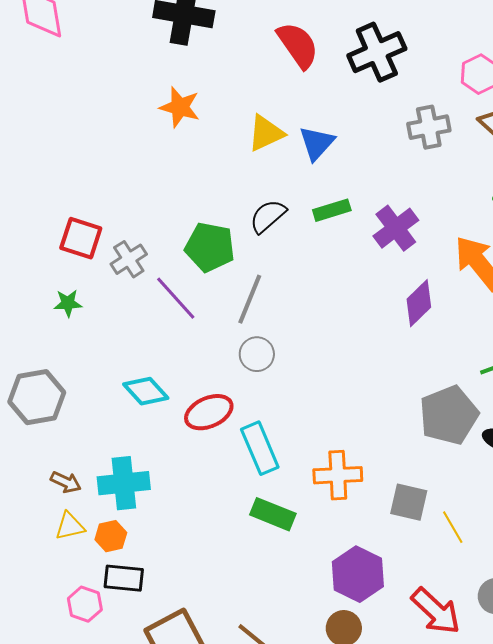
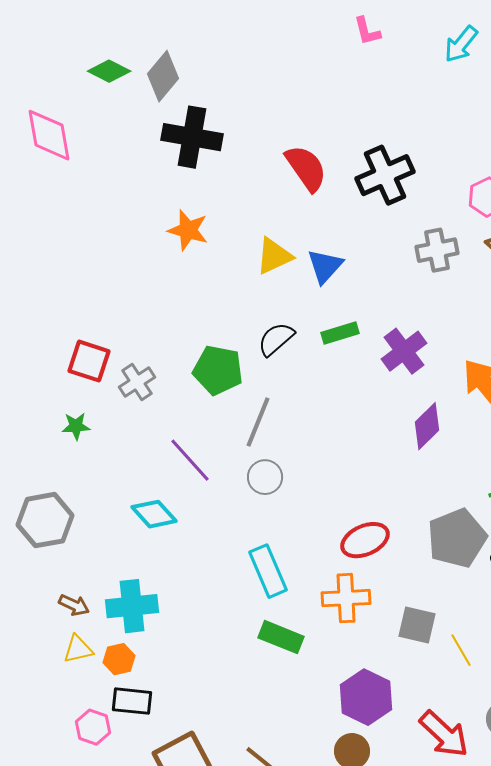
purple line: (176, 298) -> (190, 460), moved
red ellipse: (209, 412) -> (365, 540), moved

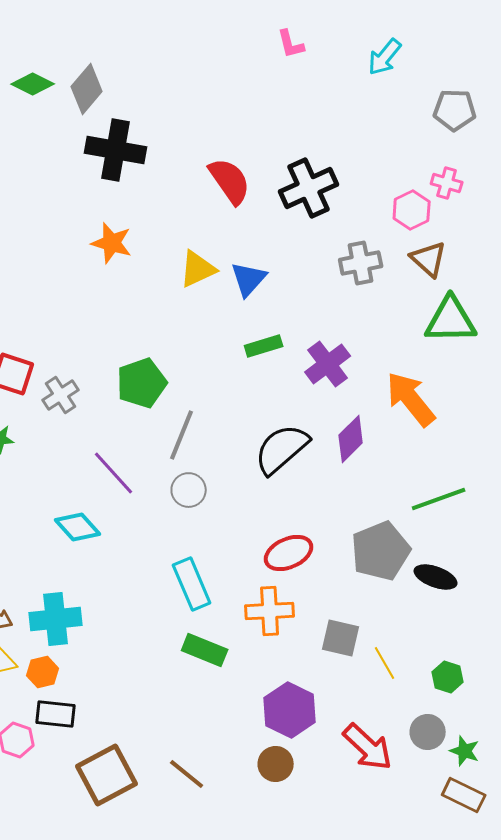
black semicircle: (276, 339) -> (282, 449), moved, size x1.5
green pentagon: (218, 370) -> (142, 383), turned -30

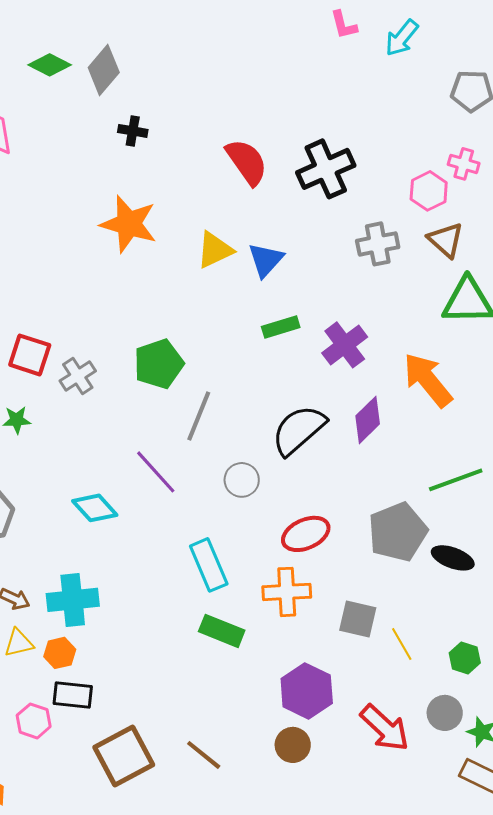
pink L-shape: (291, 44) -> (344, 25), moved
black cross: (116, 150) -> (133, 131), size x0.5
orange star: (112, 243) -> (129, 224), size x1.4
purple line: (114, 473) -> (156, 472), moved
gray circle: (189, 490) -> (242, 480), moved

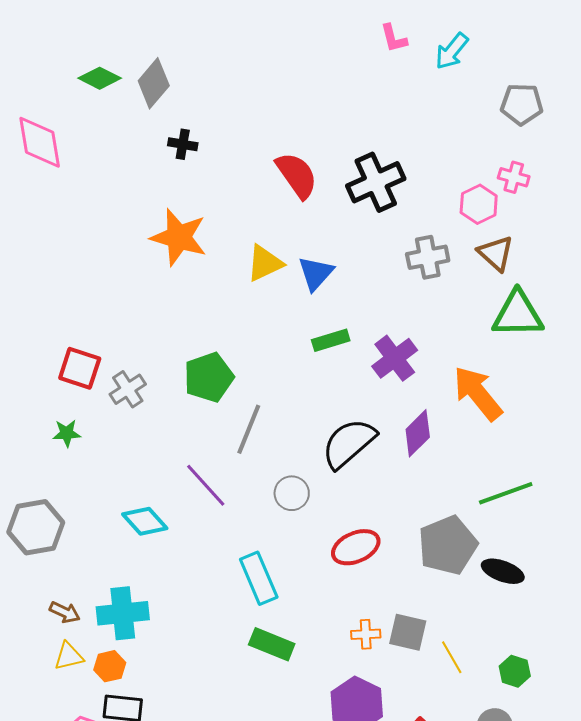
orange cross: (287, 592) -> (366, 634), moved, size x0.6

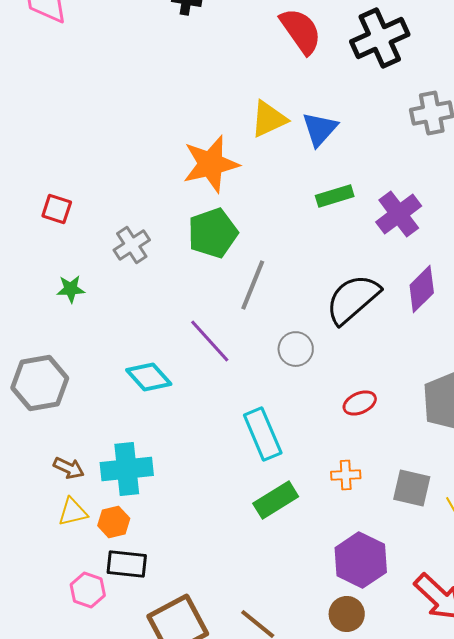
orange star: (179, 237) -> (211, 164), moved, turned -30
red square: (80, 368) -> (57, 209), moved, size x0.7
red ellipse: (356, 547) -> (360, 403), size x0.7
orange cross: (366, 634) -> (346, 475), moved
green rectangle: (272, 644) -> (276, 500), turned -54

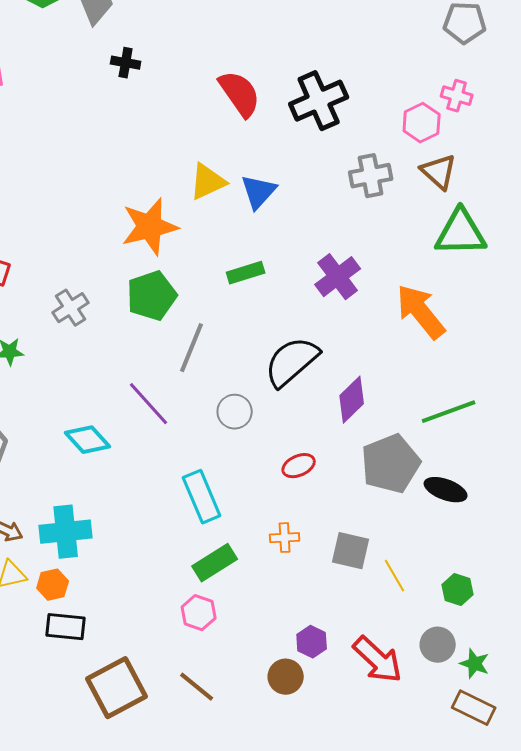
green rectangle: (335, 196) -> (246, 273), moved
purple diamond: (422, 289) -> (352, 400), moved
purple hexagon: (361, 560) -> (312, 642), moved, size x0.6
pink hexagon: (88, 590) -> (199, 613), moved

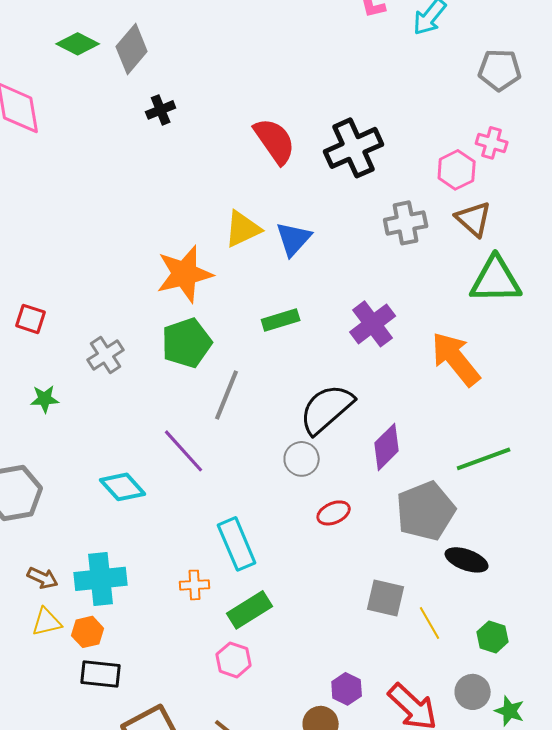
black cross: (126, 63) -> (161, 110), turned -32
gray circle: (235, 412) -> (302, 459), moved
black ellipse: (446, 490) -> (467, 560), moved
orange cross: (285, 538) -> (195, 585), moved

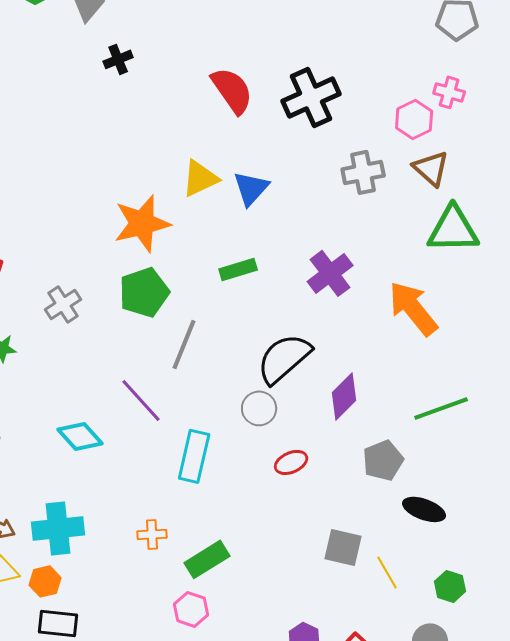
gray pentagon: (426, 511) -> (383, 460), size x0.7
cyan rectangle: (237, 544) -> (194, 456), moved, turned 36

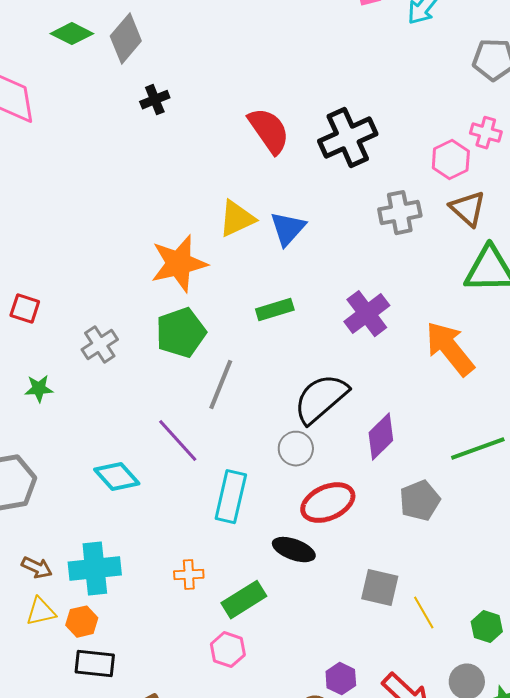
red ellipse: (291, 462) -> (328, 503), size x1.6
black ellipse: (424, 509) -> (294, 550), moved

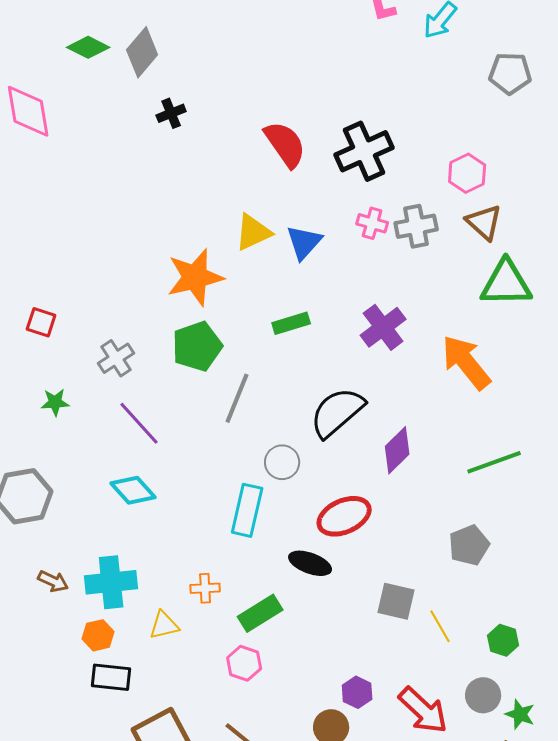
pink cross: (486, 133) -> (372, 223), moved
purple line: (178, 441) -> (139, 423), moved
gray circle: (296, 449) -> (282, 462), moved
gray pentagon: (420, 501) -> (469, 545), moved
yellow triangle: (41, 612) -> (164, 625), moved

